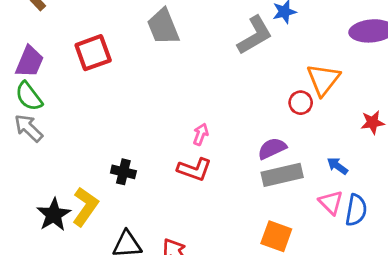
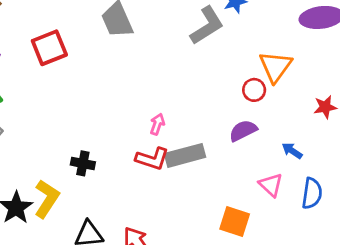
purple semicircle: (272, 148) -> (243, 131), moved
gray rectangle: (282, 175) -> (185, 155), moved
pink triangle: (331, 202) -> (271, 185), moved

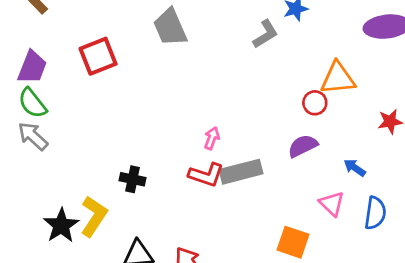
gray L-shape: (207, 26) -> (265, 34), size x0.7
orange triangle: (275, 67) -> (338, 78), turned 48

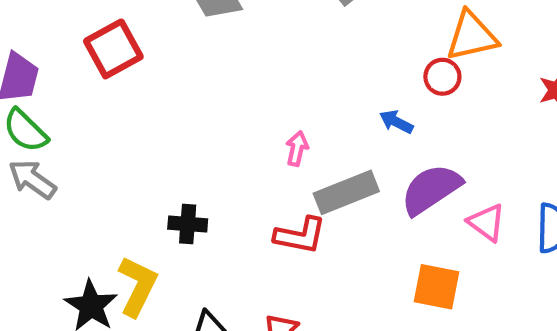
purple semicircle: (303, 146) -> (431, 189), moved, size x1.4
blue arrow: (355, 168) -> (396, 122), moved
red L-shape: (206, 175) -> (300, 235), moved

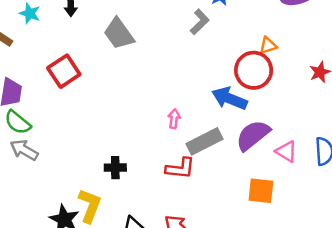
orange triangle: (472, 36) -> (268, 46), size x0.6
red circle: (442, 77) -> (254, 70), size x1.8
blue arrow: (396, 122) -> (229, 98), size x1.8

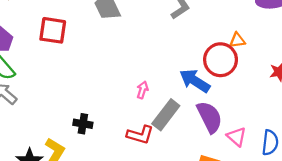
red square: (64, 71) -> (53, 30), turned 32
purple semicircle: (253, 135) -> (210, 117), turned 92
gray rectangle: (204, 141) -> (166, 115), turned -36

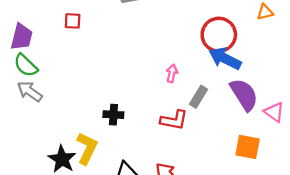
red square: (53, 30) -> (73, 21), size x0.6
red circle: (221, 60) -> (219, 35), moved
gray rectangle: (166, 115) -> (199, 97), size x0.7

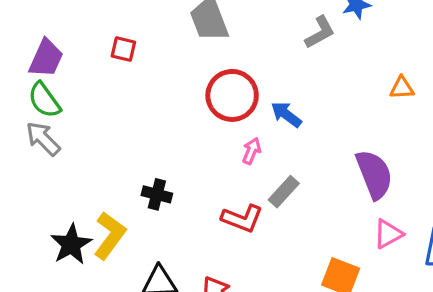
red circle: (219, 35) -> (232, 95), moved
blue arrow: (225, 59) -> (286, 114), moved, size x0.7
purple semicircle: (244, 95) -> (374, 174), moved
pink triangle: (274, 112) -> (388, 234), turned 45

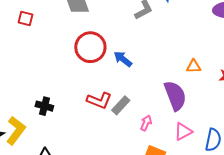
orange triangle: (402, 88) -> (194, 66), moved
pink arrow: (252, 151) -> (146, 123), moved
red L-shape: (242, 218) -> (99, 101), moved

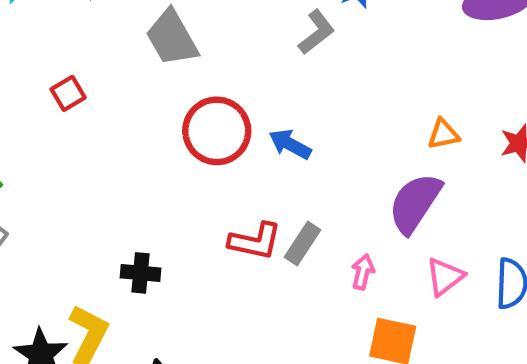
red square: (25, 18) -> (68, 93), turned -35
purple semicircle: (175, 96) -> (415, 203), turned -116

